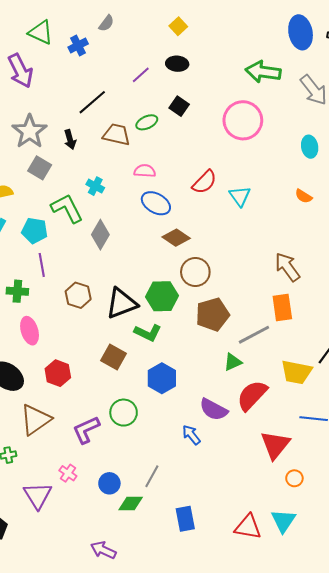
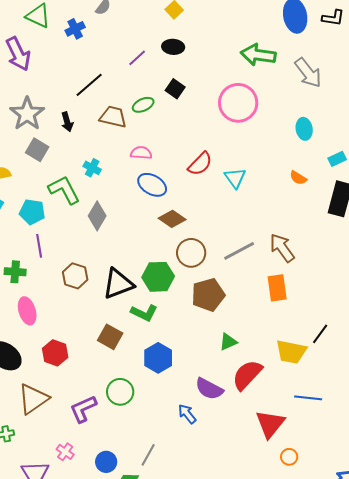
gray line: (254, 335) -> (239, 251), moved

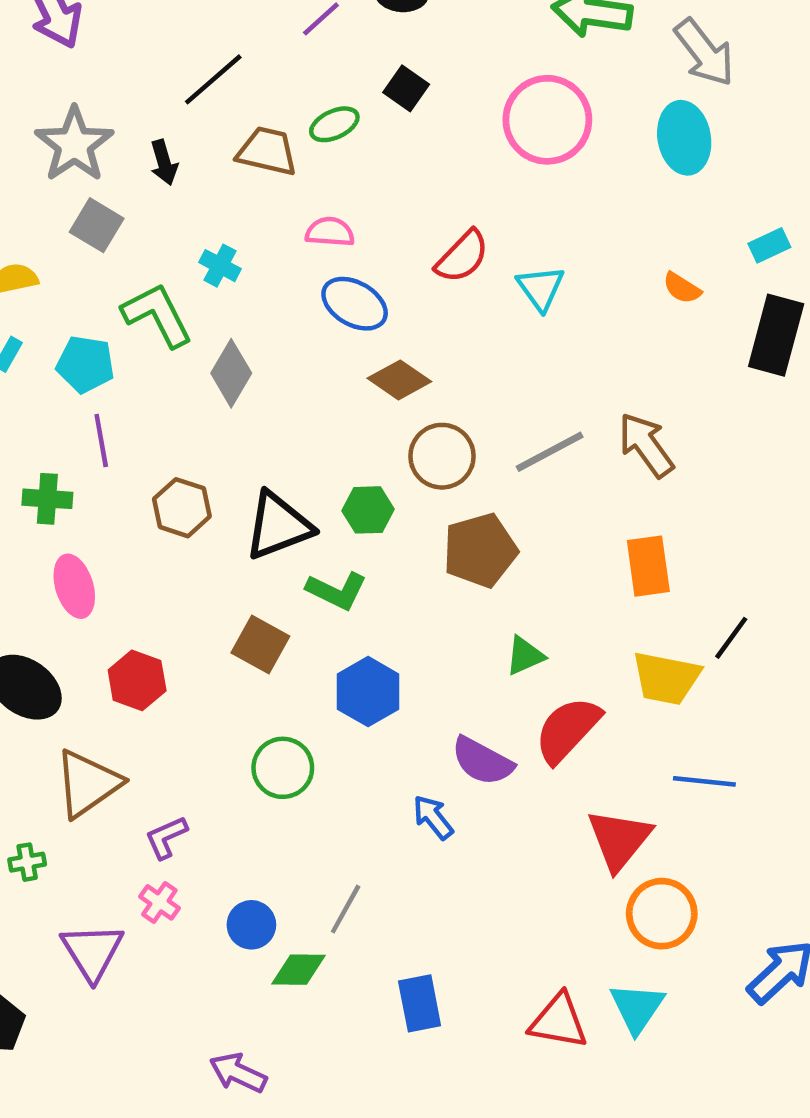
cyan ellipse: (304, 129) -> (684, 138), moved, size x1.4
green hexagon: (158, 277) -> (368, 510), size x0.7
orange rectangle: (277, 288) -> (648, 566), moved
purple L-shape: (83, 409) -> (166, 837), moved, size x0.7
orange circle: (289, 457) -> (662, 914), size x1.8

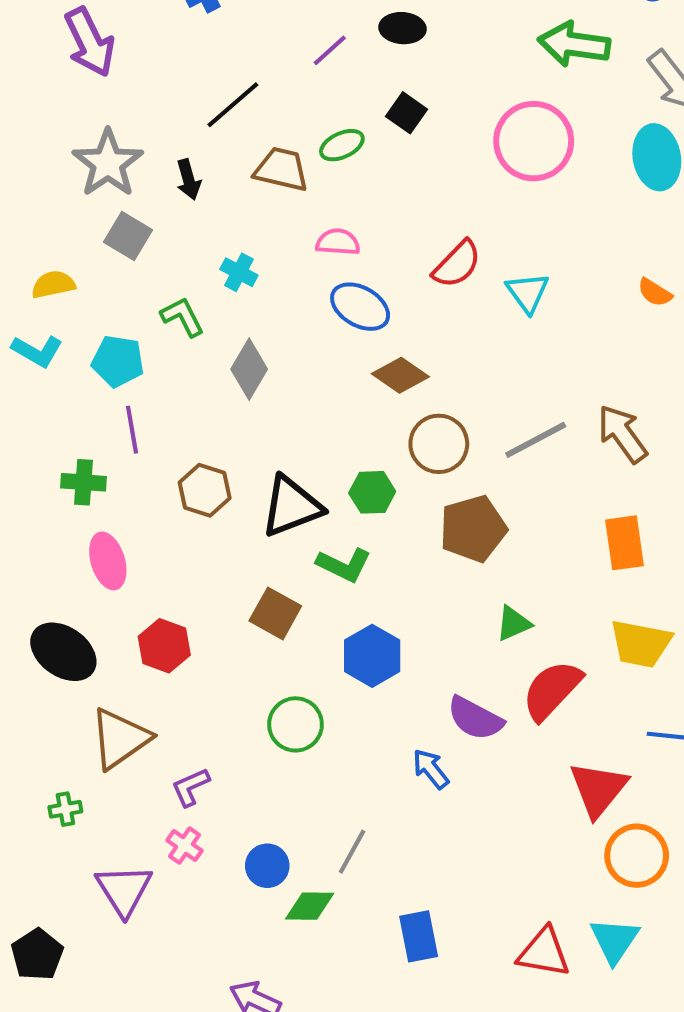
green L-shape: (157, 315) -> (182, 317), size x0.7

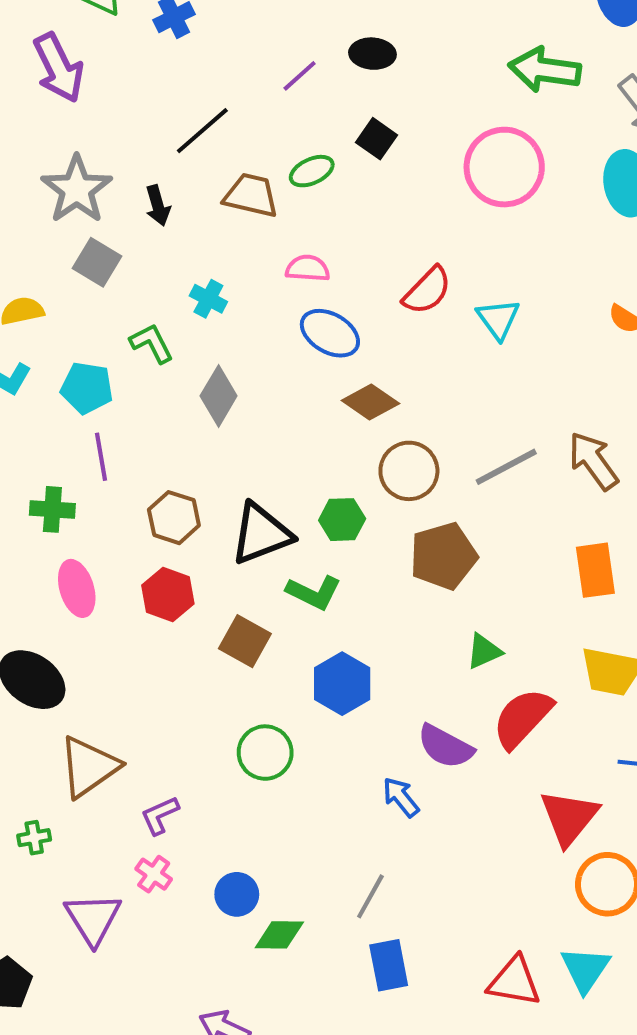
red hexagon: (164, 646) -> (168, 595), moved
gray line: (352, 852) -> (370, 896), moved

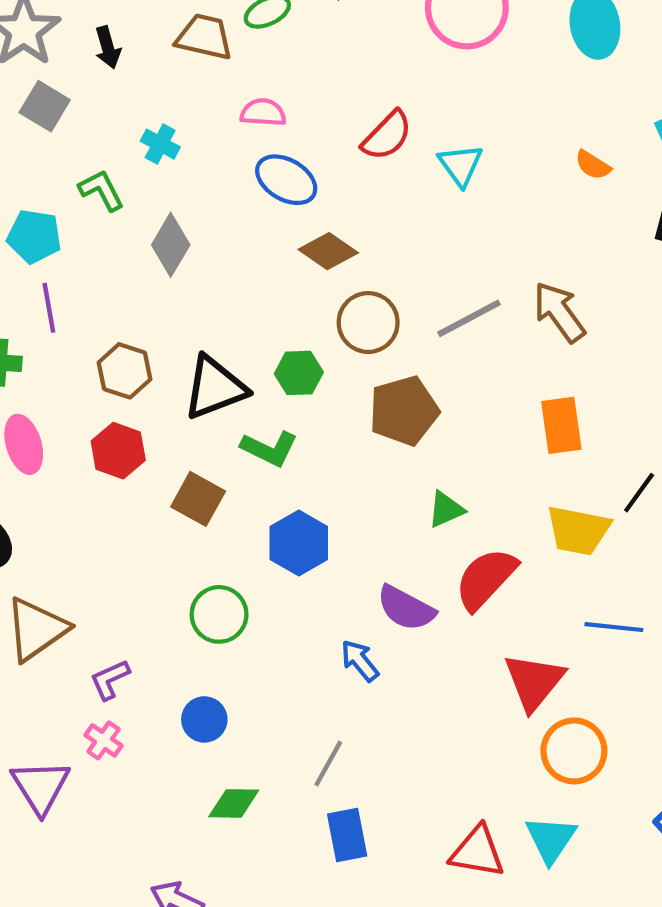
blue circle: (237, 894) -> (204, 719), moved

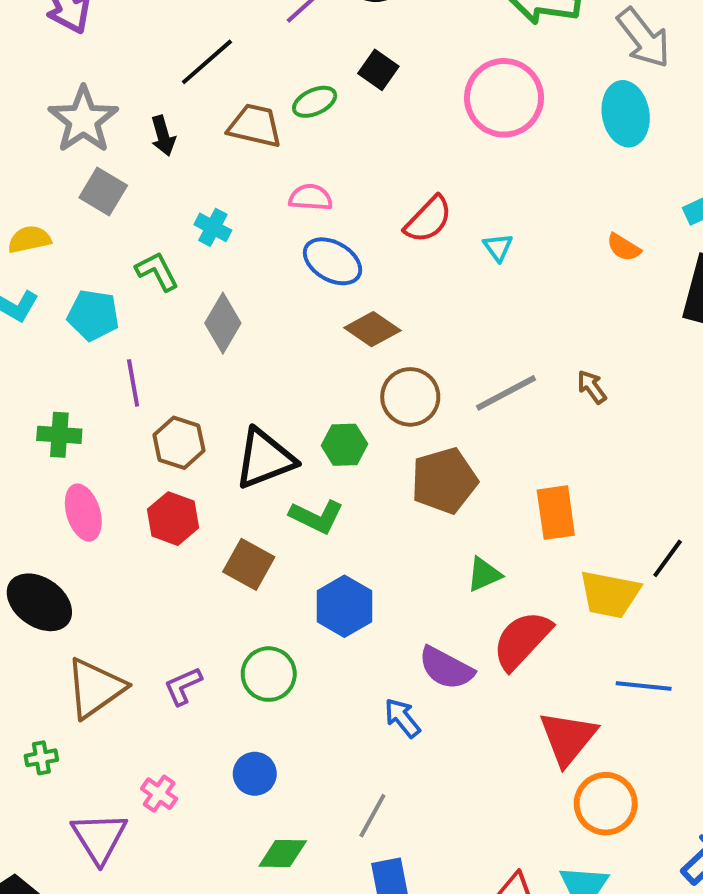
cyan triangle: (461, 165) -> (498, 247), size x0.7
purple line: (49, 308) -> (133, 383), moved
brown arrow: (559, 312) -> (592, 387), size x0.6
orange rectangle: (561, 425) -> (556, 513), moved
purple L-shape: (110, 680) -> (183, 686), moved

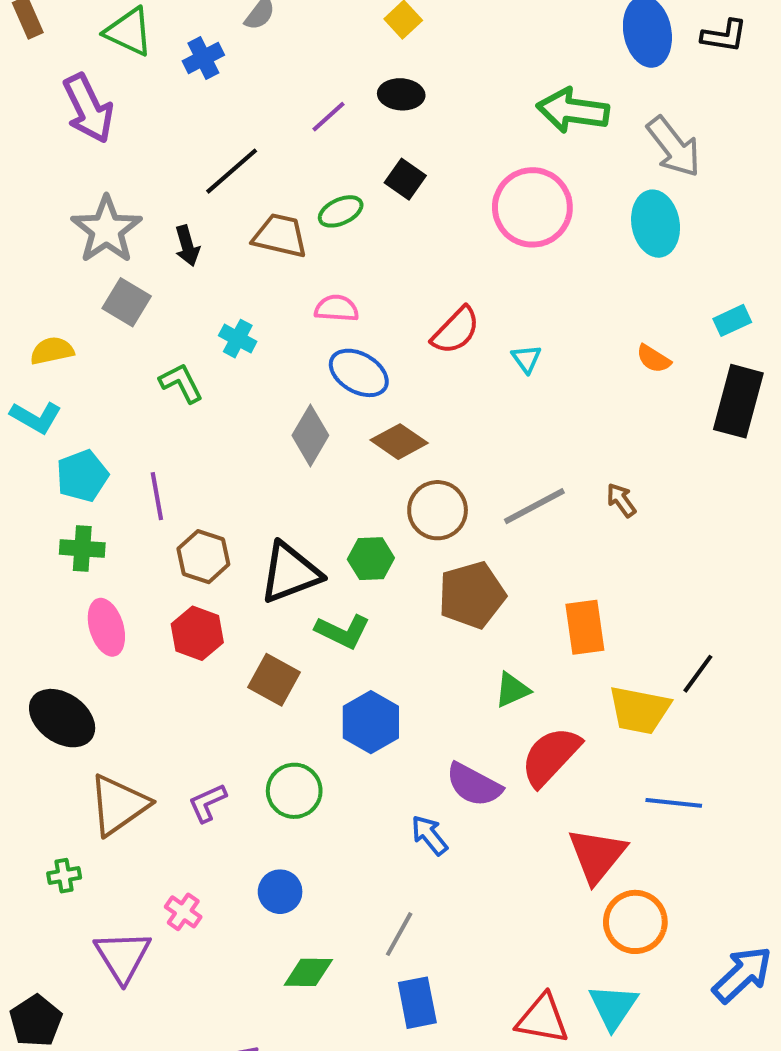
cyan pentagon: (93, 315) -> (82, 476), moved, turned -30
gray diamond: (223, 323) -> (310, 435), moved

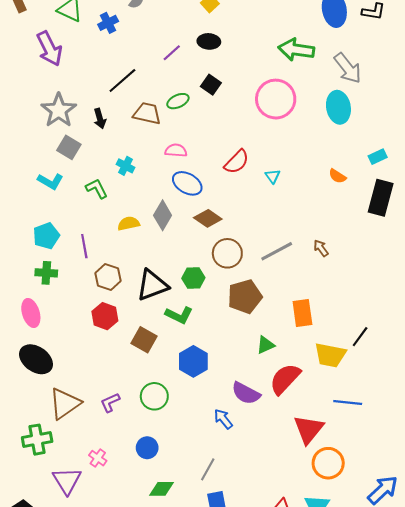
yellow semicircle: (52, 351) -> (129, 223), moved
cyan L-shape: (36, 417) -> (50, 181), moved
pink ellipse: (106, 627) -> (31, 313), moved
green cross: (64, 876) -> (37, 440), size x1.8

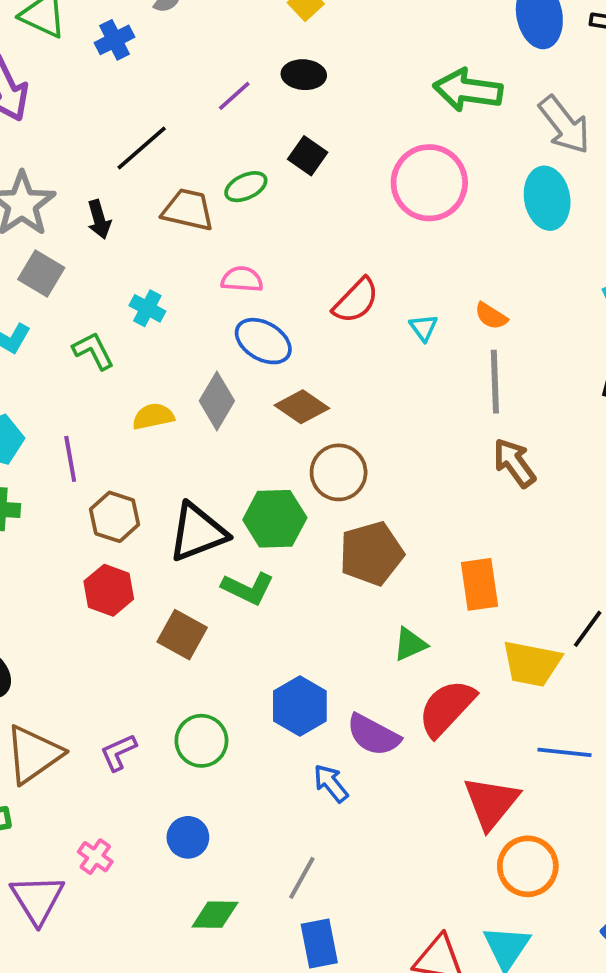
orange semicircle: (337, 176) -> (491, 316), moved
brown arrow: (321, 248) -> (514, 463), size x1.5
gray line: (277, 251) -> (495, 382), moved, turned -64
green hexagon: (193, 278) -> (275, 519), size x1.4
blue hexagon: (193, 361) -> (300, 706), moved

